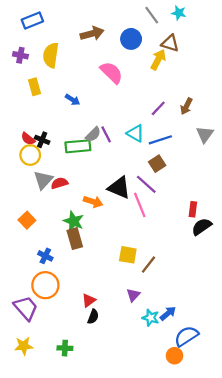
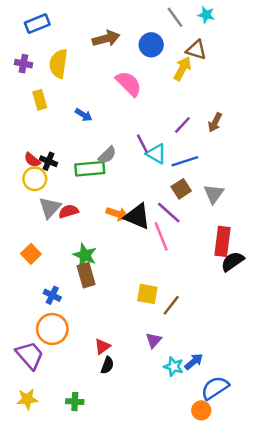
purple line: (106, 134) -> (142, 144), moved
gray triangle: (205, 134) -> (214, 194), moved
orange arrow: (93, 202) -> (117, 214), moved
red rectangle: (193, 209) -> (223, 241), size x1.6

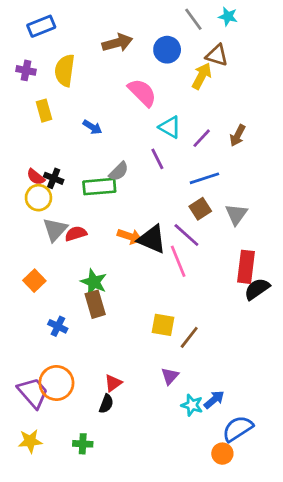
cyan triangle: (156, 154) -> (170, 127), moved
orange circle: (52, 329) -> (56, 383), moved
black semicircle: (107, 365) -> (106, 404), moved

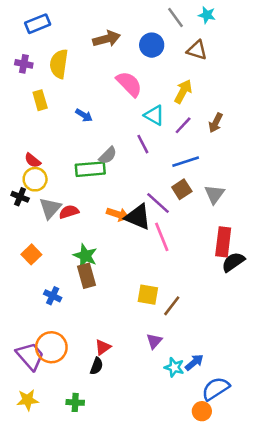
yellow arrow: (202, 76) -> (183, 91), moved
black cross: (54, 178) -> (20, 197), moved
purple line: (186, 235) -> (158, 203), moved

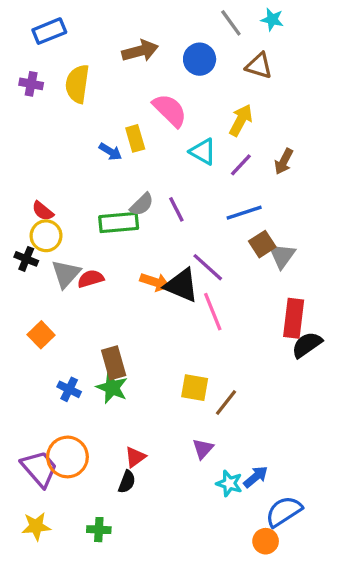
yellow rectangle: (40, 100) -> (135, 138), moved
purple line: (143, 144) -> (176, 209), moved
brown square: (182, 189) -> (262, 244), moved
green star: (85, 256) -> (112, 388), moved

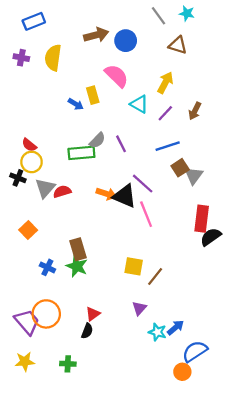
blue circle: (200, 59) -> (126, 41), moved

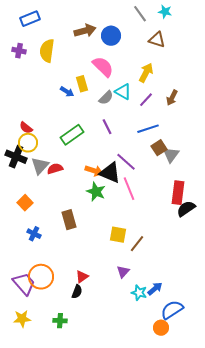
gray semicircle: (97, 140) -> (106, 98), moved
green rectangle: (81, 153) -> (72, 135), turned -30
black cross: (18, 178) -> (16, 157), size x1.5
green star: (77, 266) -> (96, 192), moved
blue cross: (47, 267) -> (34, 234), moved

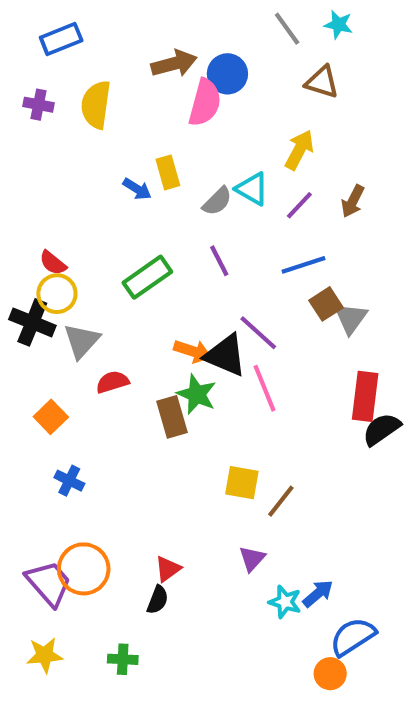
pink semicircle: (103, 67) -> (205, 103), moved, turned 60
red semicircle: (55, 169) -> (112, 382), moved
brown rectangle: (69, 220) -> (172, 417), moved

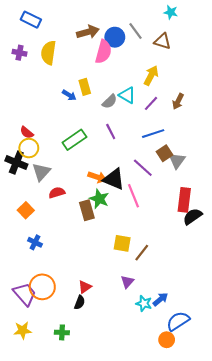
gray line: (287, 29) -> (136, 31), moved
blue rectangle: (61, 39) -> (31, 20), turned 48
purple line: (258, 333) -> (143, 168), moved

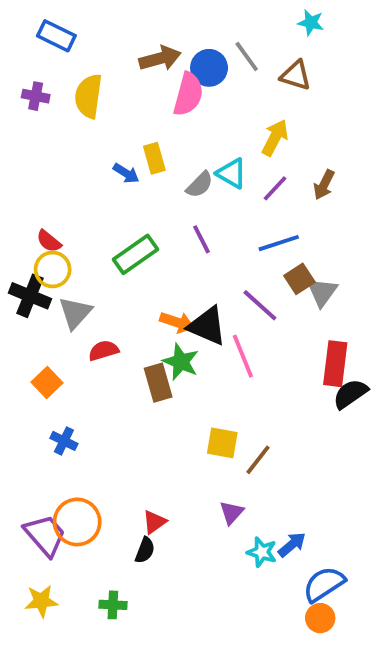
orange circle: (167, 340) -> (320, 618), moved

